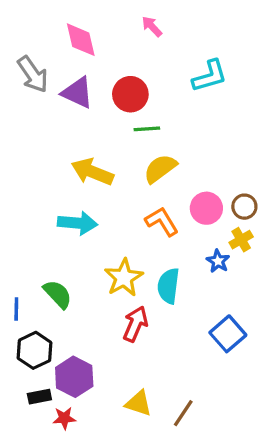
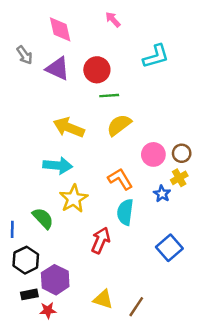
gray arrow: (33, 74) -> (25, 55), size x0.7
orange L-shape: (162, 221) -> (120, 179), moved
yellow star: (124, 278) -> (74, 199), moved

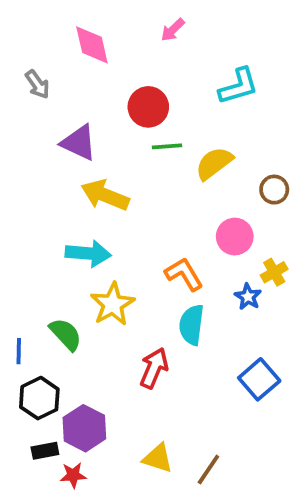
pink arrow: (113, 19) -> (173, 30), turned -91
purple triangle: (58, 69) -> (79, 143), moved
yellow semicircle: (119, 125) -> (214, 163), moved
brown circle: (182, 153) -> (274, 190), moved

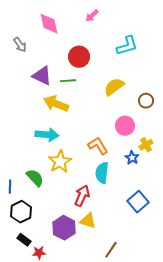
green line: (167, 146) -> (68, 81), moved
purple hexagon: (84, 428) -> (64, 228), moved
black rectangle: (45, 451) -> (24, 240), turned 48
yellow triangle: (158, 458) -> (88, 221), moved

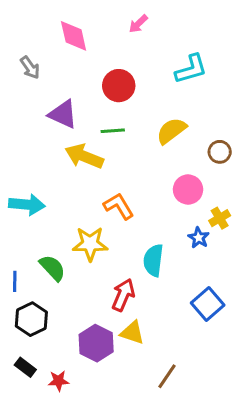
green line: (68, 81) -> (113, 131), moved
cyan arrow: (47, 135) -> (27, 205), moved
orange L-shape: (98, 146) -> (119, 206), moved
yellow star: (60, 162) -> (90, 244), turned 30
black rectangle: (24, 240) -> (25, 367), moved

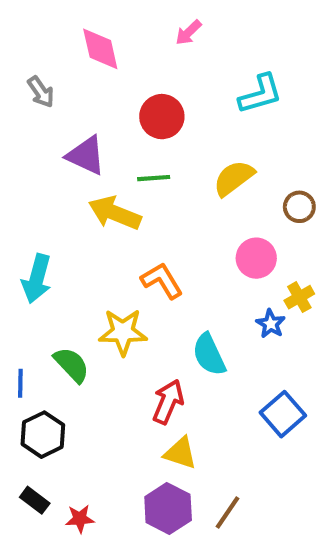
cyan arrow: (27, 205) -> (37, 279), turned 100
cyan semicircle: (153, 260) -> (209, 355), turned -32
purple hexagon: (96, 343) -> (168, 508), moved

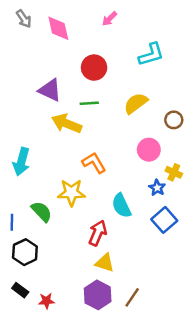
gray arrow: (41, 92) -> (24, 19), moved
yellow cross: (299, 297) -> (174, 172), turned -35
blue square: (283, 414) -> (164, 220), moved

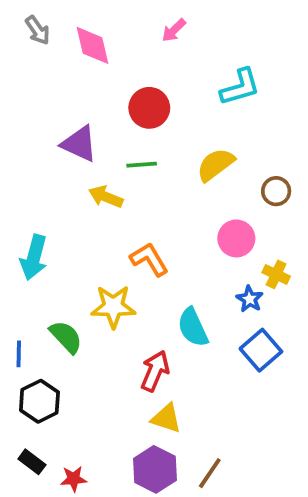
yellow arrow: (67, 123) -> (106, 197), size x0.7

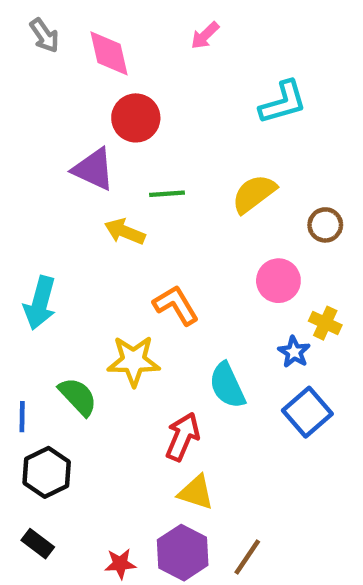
red circle: (149, 108) -> (136, 118), moved
red star: (74, 479) -> (120, 564), moved

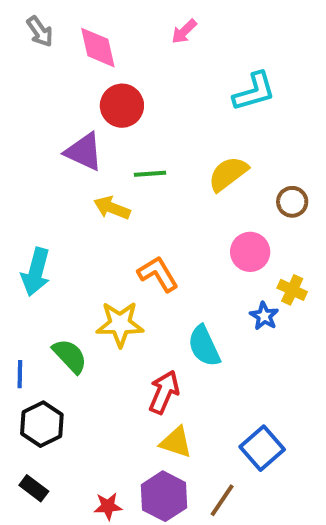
blue square: (307, 412) -> (262, 448), moved

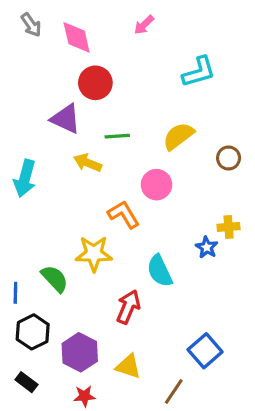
pink circle: (250, 252) -> (156, 185), moved
cyan arrow: (36, 272) -> (25, 178), moved
yellow cross: (292, 290) -> (229, 227), turned -30
yellow triangle: (176, 442) -> (128, 366), moved
purple hexagon: (164, 496) -> (80, 352), moved

